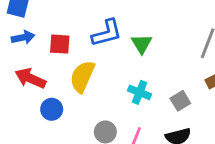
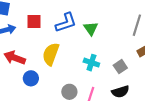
red square: (60, 44) -> (34, 21), moved

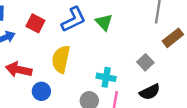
red square: (34, 21) -> (35, 23), turned 35
cyan cross: (91, 63) -> (106, 77), moved

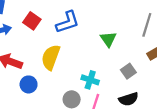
green triangle: (104, 22) -> (108, 39), moved

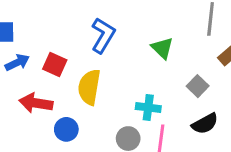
red square: (32, 21) -> (55, 64), moved
blue L-shape: (68, 22) -> (103, 35), turned -30

